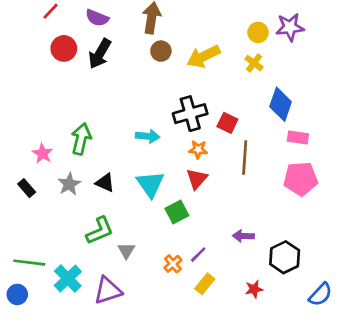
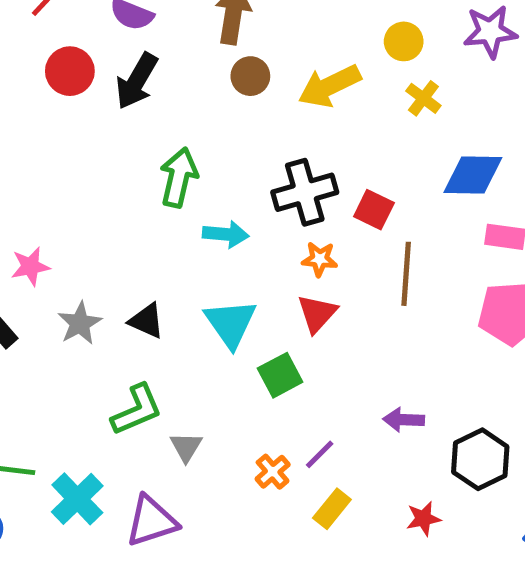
yellow circle: (258, 32) -> (404, 41), moved
blue diamond: (281, 104) -> (473, 175), turned 72
green arrow: (81, 139) -> (179, 177), moved
pink star: (43, 153) -> (30, 266), turned 30

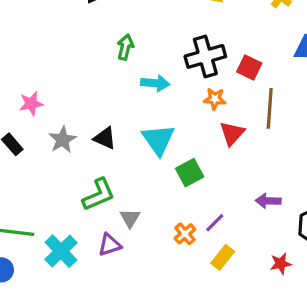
green arrow: (179, 177) -> (125, 47), size x0.7
red triangle: (317, 313) -> (232, 133), moved
purple triangle: (151, 521) -> (110, 245), moved, size x0.7

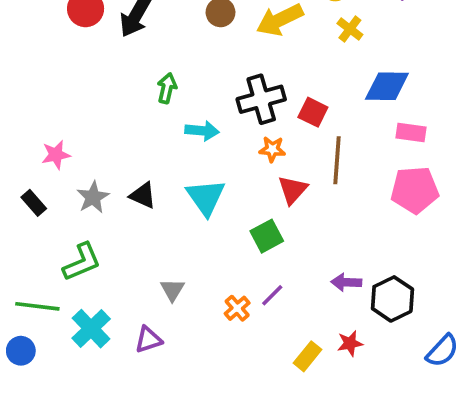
green square: (190, 173) -> (267, 236), moved
green L-shape: (99, 195) -> (82, 262), moved
purple arrow: (268, 201) -> (346, 282), moved
purple triangle: (110, 245) -> (148, 340), moved
yellow rectangle: (223, 257) -> (307, 356), moved

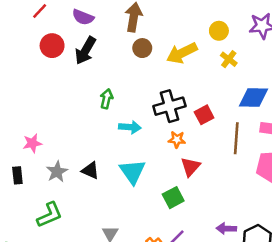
red square: (313, 112) -> (204, 115), turned 36
brown line: (337, 160) -> (236, 138), moved
black rectangle: (34, 203) -> (17, 175), turned 35

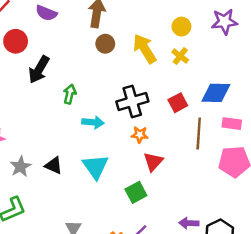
black arrow: (85, 51) -> (39, 70), moved
yellow arrow: (182, 53) -> (145, 49), turned 84
yellow cross: (229, 59) -> (180, 56), moved
red square: (204, 115) -> (178, 103), moved

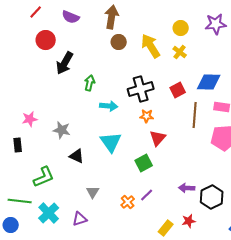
black triangle: (54, 165) -> (77, 156), moved
gray star: (20, 167) -> (62, 130), moved, turned -30

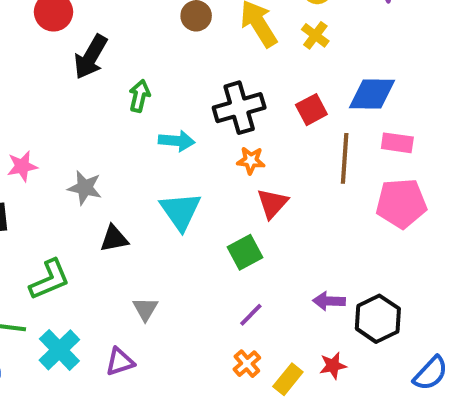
black triangle: (77, 156) -> (114, 239), turned -35
orange cross: (128, 202) -> (247, 364), moved

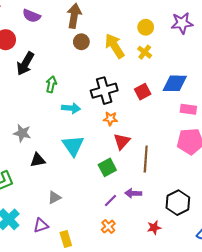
brown line: (345, 158) -> (146, 159), moved
purple arrow: (329, 301) -> (133, 193), moved
gray triangle: (145, 309) -> (54, 197), turned 32
yellow rectangle: (288, 379) -> (66, 239), moved, turned -56

